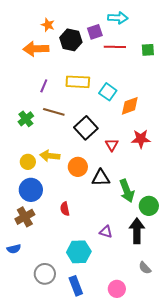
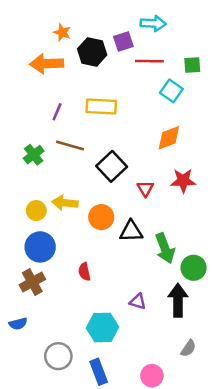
cyan square: (108, 92) -> (171, 91), moved
gray semicircle: (145, 268) -> (188, 348), turned -104

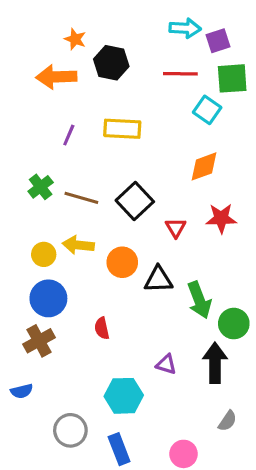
purple square: (123, 42) -> (218, 41), moved
green square: (192, 65) -> (232, 78), size x1.5
brown line: (70, 146) -> (81, 198), moved

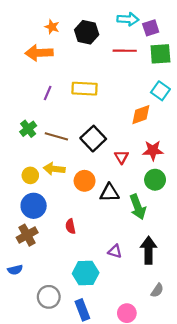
black hexagon: (111, 63) -> (87, 32), moved
cyan square: (207, 110) -> (160, 91), moved
green circle: (234, 324) -> (155, 180), moved

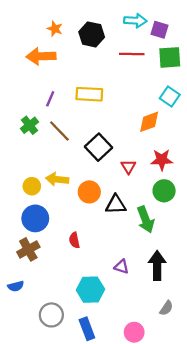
purple square: (151, 28) -> (159, 30), turned 35
green cross: (28, 129) -> (30, 125), moved
brown line: (56, 136) -> (59, 131), moved, turned 30

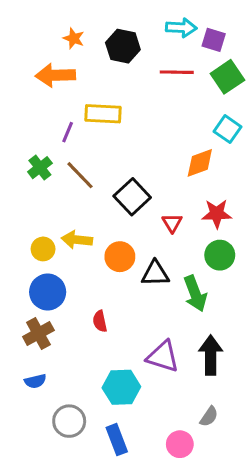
green square: (170, 57) -> (227, 77), turned -30
yellow rectangle: (89, 94) -> (103, 114), moved
purple triangle: (121, 267) -> (163, 357), size x1.6
blue semicircle: (16, 286) -> (35, 381), moved
gray semicircle: (166, 308) -> (209, 417), moved

